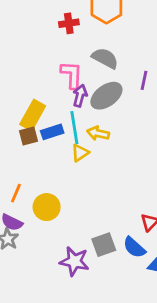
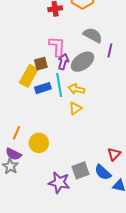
gray semicircle: (105, 58) -> (93, 35), moved
brown square: (28, 136) -> (41, 64), moved
yellow triangle: (80, 153) -> (75, 108), moved

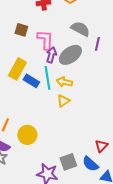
brown square: (41, 64) -> (21, 30), moved, turned 32
blue rectangle: (43, 88) -> (31, 81), turned 49

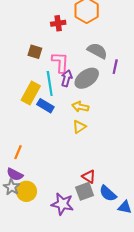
cyan line: (47, 78) -> (50, 83), moved
yellow circle: (27, 135) -> (26, 191), moved
red triangle: (101, 146) -> (89, 177), moved, turned -40

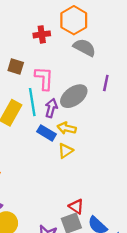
gray semicircle: (97, 51) -> (84, 47), moved
purple arrow: (67, 78) -> (51, 108), moved
blue rectangle: (45, 106) -> (46, 133), moved

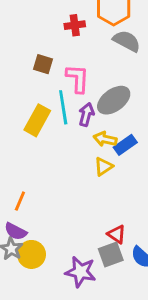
blue rectangle: (46, 133) -> (125, 145), moved, turned -66

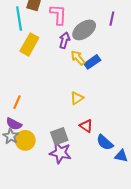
cyan line: (63, 107) -> (19, 19), moved
yellow arrow: (105, 139) -> (78, 58), turned 35
yellow triangle: (104, 166) -> (77, 98), moved
gray square: (111, 254) -> (59, 136), moved

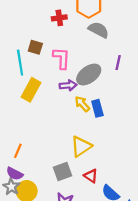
purple arrow: (64, 40) -> (68, 85), turned 70
blue rectangle: (92, 62) -> (97, 108), turned -70
yellow triangle: (77, 98) -> (81, 146), size x1.5
gray square: (59, 136) -> (63, 171), moved

